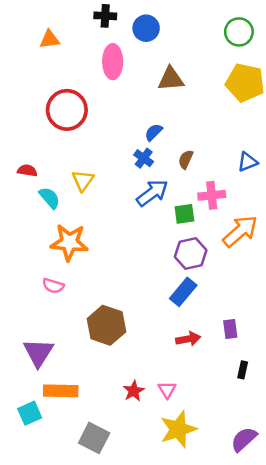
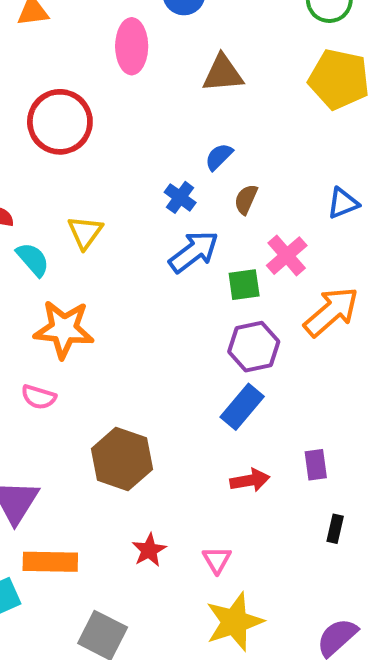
blue semicircle: (153, 132) -> (219, 157), moved
pink cross: (212, 195) -> (287, 256), turned -35
red star: (134, 391) -> (149, 550), moved

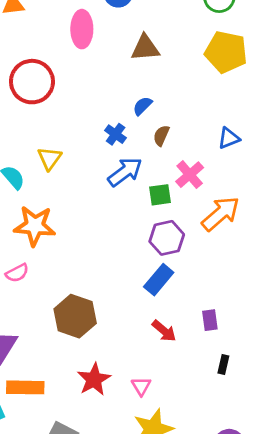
pink semicircle: (39, 397) -> (17, 273), turned -45
red arrow: (250, 480) -> (164, 331), turned 50
red star: (149, 550) -> (94, 379), size x1.4

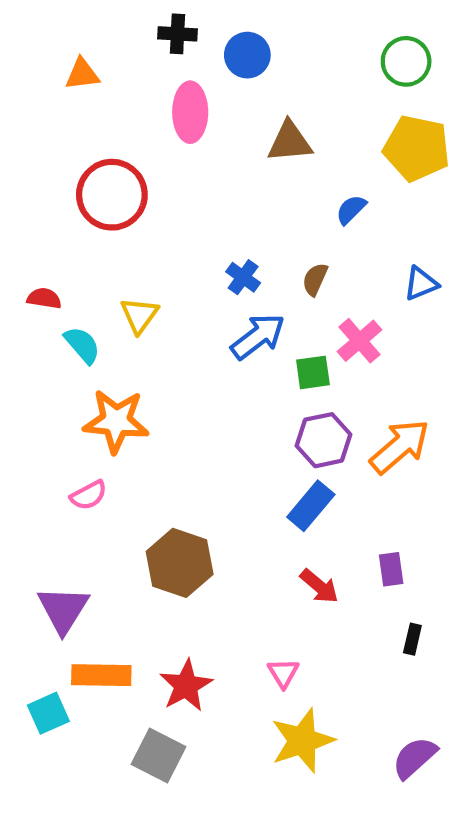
blue semicircle: (142, 106) -> (351, 210), moved
orange arrow: (221, 214) -> (400, 447), moved
red star: (94, 379) -> (186, 686), moved

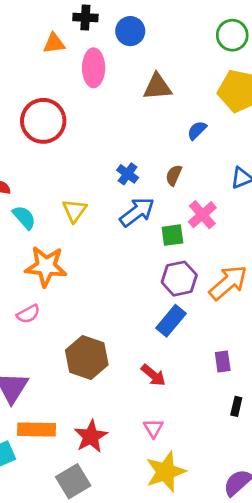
orange triangle: (82, 74) -> (54, 43), moved
yellow triangle: (139, 315) -> (75, 211), moved
red arrow: (319, 586) -> (153, 375), moved
gray square: (158, 755) -> (73, 481), turned 32

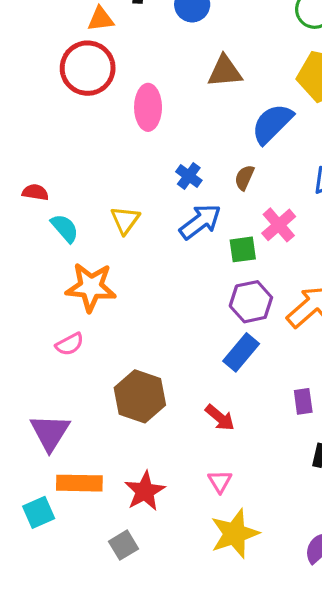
pink ellipse: (94, 68) -> (148, 107), moved
red circle: (43, 121) -> (88, 68), moved
blue semicircle: (197, 130) -> (272, 124), size x1.8
gray square: (73, 481) -> (124, 545), size x0.7

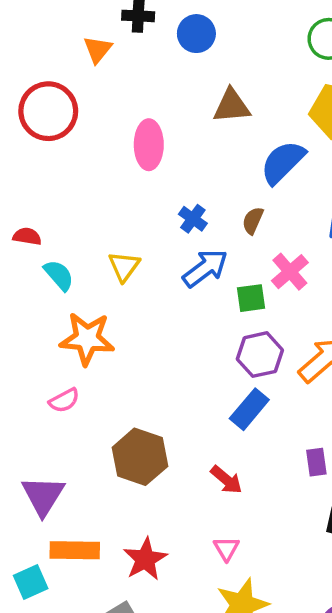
orange triangle: (101, 19) -> (98, 49), turned -44
red circle: (88, 68) -> (48, 111), moved

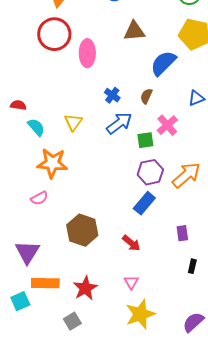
red circle: (48, 111) -> (54, 34), moved

